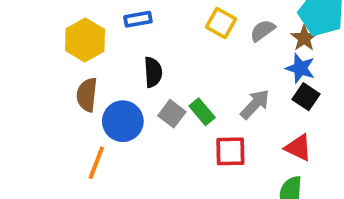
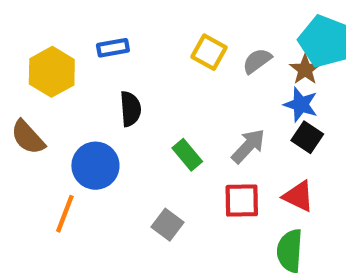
brown semicircle: (87, 95) -> (28, 137), moved, turned -48
gray square: (172, 114) -> (168, 225), moved
red square: (230, 151) -> (242, 201), moved

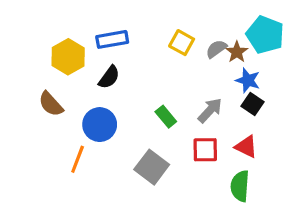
blue rectangle: (113, 48) -> (112, 39), size x1.4
brown star: (305, 70) -> (237, 52), moved
black semicircle: (130, 109) -> (109, 77), moved, turned 40
gray square: (168, 225) -> (152, 167), size x1.5

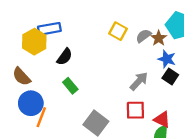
blue rectangle: (112, 39) -> (49, 29), moved
green rectangle: (166, 117) -> (70, 86), moved
blue circle: (100, 125) -> (31, 103), moved
red triangle: (246, 147) -> (162, 120), moved

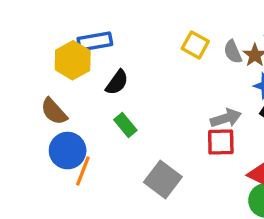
gray semicircle: (144, 36) -> (233, 52), turned -77
gray arrow: (139, 81) -> (226, 118), turned 30
red square: (135, 110) -> (221, 142), moved

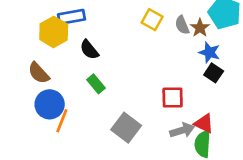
black semicircle: (117, 82) -> (89, 50), turned 105
gray arrow: (226, 118) -> (182, 130), moved

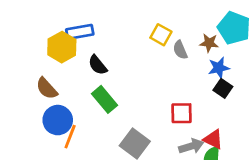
gray semicircle: (182, 25) -> (180, 50), moved
brown star: (200, 28) -> (209, 43), turned -30
blue star: (209, 52) -> (219, 68), turned -30
green rectangle: (96, 84) -> (104, 99), size x1.4

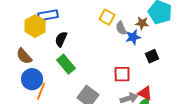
black semicircle: (98, 65) -> (61, 39), turned 63
blue star: (219, 68) -> (133, 37), moved
black square: (223, 88) -> (152, 56), turned 32

